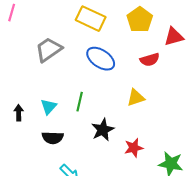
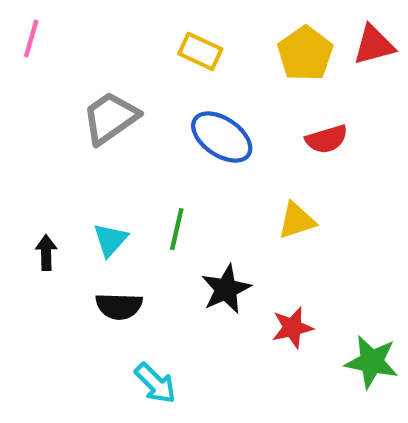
yellow rectangle: (91, 19) -> (200, 51), size x0.7
red triangle: (174, 37) -> (374, 45), moved

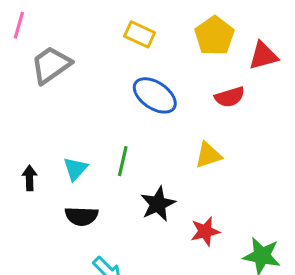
red triangle: (374, 45) -> (263, 56), moved
gray trapezoid: (110, 118) -> (51, 65), moved

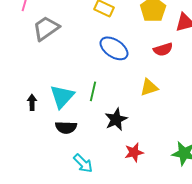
cyan triangle: (75, 169) -> (62, 96), size x1.5
red star: (205, 231) -> (134, 152), moved

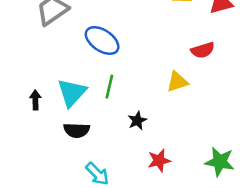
blue ellipse: (114, 48) -> (102, 40), moved
red semicircle: (163, 49) -> (203, 50), moved
black star: (116, 119) -> (137, 121), size x0.7

